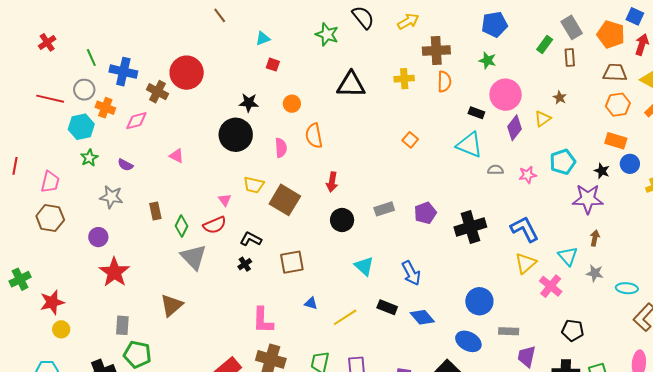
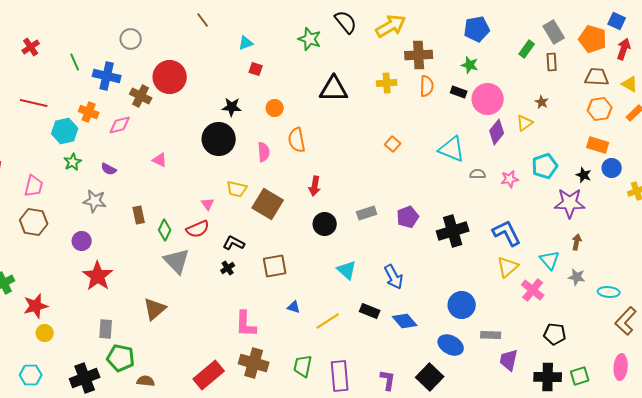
yellow arrow: (408, 21) -> (391, 26), size x1.4
gray circle: (84, 90) -> (131, 39), moved
black rectangle: (476, 113) -> (459, 92), moved

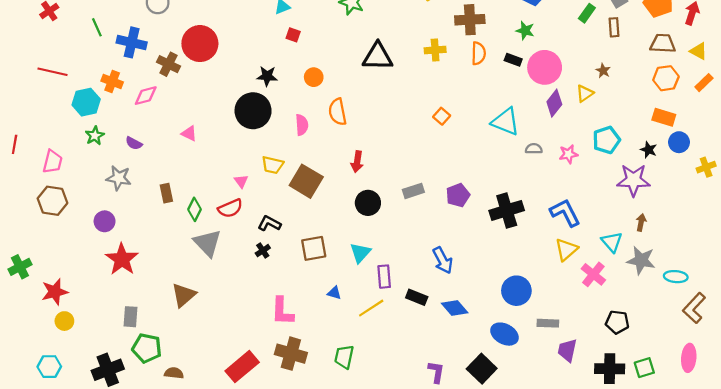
cyan triangle: (347, 270) -> (360, 253), moved, turned 30
gray star: (577, 277) -> (641, 260), size x1.5
purple rectangle: (340, 376) -> (384, 277), moved, size x0.7

